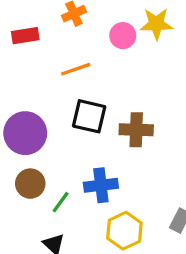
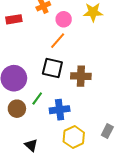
pink circle: (123, 36) -> (64, 19), moved
orange line: (76, 69) -> (58, 41), moved, turned -30
green line: (61, 202) -> (37, 98), moved

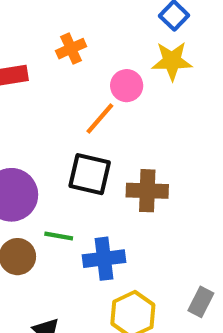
pink circle: (64, 19) -> (127, 86), moved
green line: (37, 98) -> (59, 236), turned 64

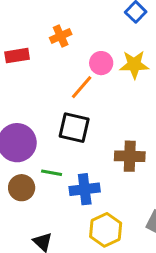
yellow star: (172, 61) -> (134, 65), moved
brown cross: (147, 191) -> (130, 156), moved

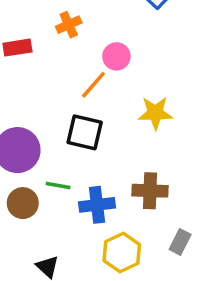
yellow star: (134, 65) -> (155, 113), moved
brown cross: (130, 156) -> (150, 191), moved

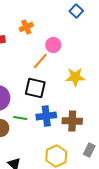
blue cross: (97, 205) -> (46, 116), moved

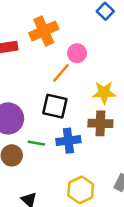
orange cross: (26, 27) -> (44, 31), size x1.6
brown cross: (72, 121) -> (100, 123), moved

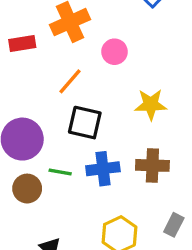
orange line: (61, 73) -> (70, 81), moved
brown cross: (100, 123) -> (152, 165), moved

